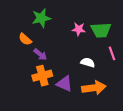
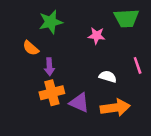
green trapezoid: (101, 30) -> (126, 18), moved
purple arrow: (40, 54) -> (49, 67), turned 48

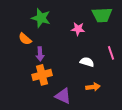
green star: (51, 22) -> (41, 18), turned 30
purple triangle: (79, 103) -> (63, 96), moved
orange arrow: (115, 108) -> (93, 87), size x0.6

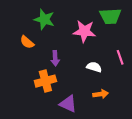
pink star: (78, 29) -> (84, 31), size x1.5
purple arrow: (40, 54) -> (55, 58), moved

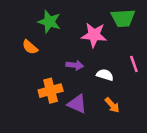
purple arrow: (55, 58) -> (75, 65), moved, turned -80
orange arrow: (101, 94) -> (112, 105), turned 56
purple triangle: (68, 104) -> (77, 104), moved

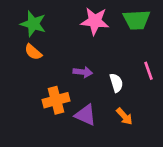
green star: (49, 22) -> (33, 24), moved
pink star: (94, 35) -> (95, 21), moved
white semicircle: (105, 75) -> (116, 83), turned 56

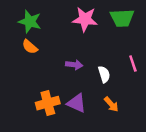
orange cross: (56, 100) -> (48, 103), moved

